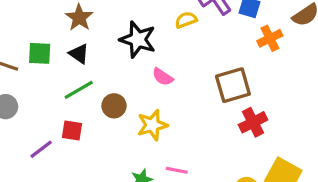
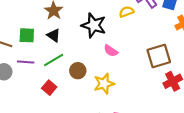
red square: (72, 130) -> (49, 88), turned 32
purple line: (41, 149) -> (26, 62), moved, turned 42

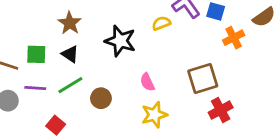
pink semicircle: (111, 51) -> (147, 82), moved, turned 32
yellow star: (104, 84) -> (154, 115), moved
red square: (49, 88) -> (56, 125), moved

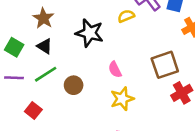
green square: (36, 54) -> (14, 47), turned 30

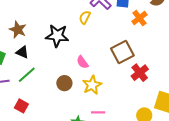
yellow semicircle: (126, 16) -> (85, 17), turned -32
brown circle: (74, 85) -> (64, 83), moved

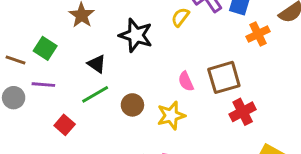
black triangle: (22, 52) -> (97, 64), moved
pink semicircle: (82, 62) -> (186, 81), moved
green line: (27, 75) -> (95, 94), moved

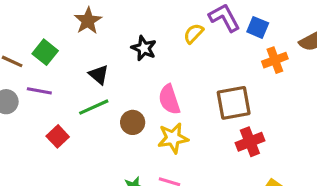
black star: (136, 35) -> (144, 48), size x0.7
pink semicircle: (186, 81) -> (169, 99), moved, size x1.4

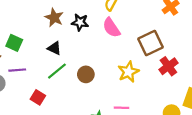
brown star: (88, 21) -> (54, 18), moved
pink semicircle: (169, 99) -> (111, 28), moved
yellow star: (173, 138) -> (128, 72), moved

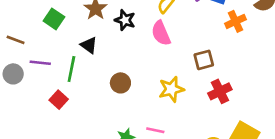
green square: (14, 43) -> (54, 19), moved
brown square: (150, 43) -> (204, 60), size x0.7
green line: (57, 71) -> (71, 69), moved, turned -50

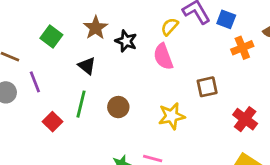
purple line: (40, 63) -> (35, 82), turned 60
green line: (71, 69) -> (81, 104), moved
red cross: (220, 91) -> (245, 119), moved, turned -30

